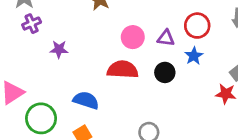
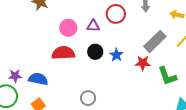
purple star: (59, 49) -> (15, 76), moved
blue star: (194, 56) -> (116, 55), moved

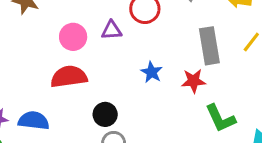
gray rectangle: (155, 41) -> (209, 46), turned -50
black circle: (95, 52) -> (105, 114), moved
green L-shape: (167, 76) -> (220, 118), moved

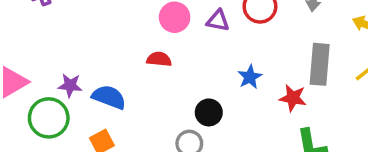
red semicircle: (69, 77) -> (159, 59), size x0.6
black circle: (105, 114) -> (209, 112), moved

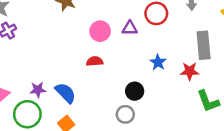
blue semicircle: (109, 97) -> (65, 93), turned 35

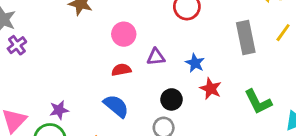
purple triangle: (130, 28) -> (156, 57), moved
red star: (190, 71) -> (211, 89), moved, turned 30
blue semicircle: (65, 93) -> (116, 106), moved

